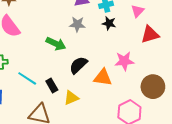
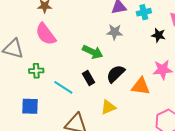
black star: (109, 23) -> (158, 35), moved
black rectangle: (52, 86) -> (88, 78), moved

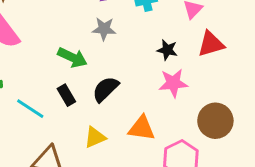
black star: (158, 35) -> (167, 50), moved
orange triangle: (141, 86) -> (142, 128), moved

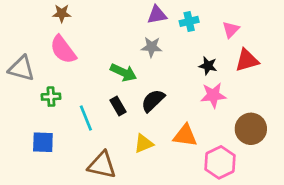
cyan line: (30, 109) -> (86, 118), turned 35

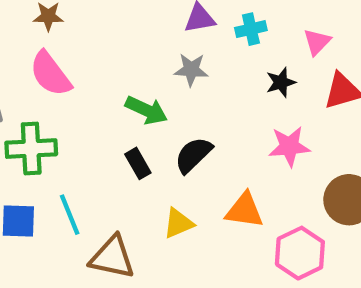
black star: (208, 66) -> (281, 82), moved, turned -30
green cross: (51, 97) -> (31, 149), size x1.6
cyan line: (86, 118) -> (70, 215), moved

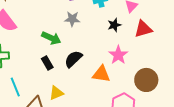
pink star: (289, 146) -> (118, 55), turned -30
orange triangle: (244, 210) -> (101, 74), moved
yellow triangle: (178, 223) -> (56, 93), moved

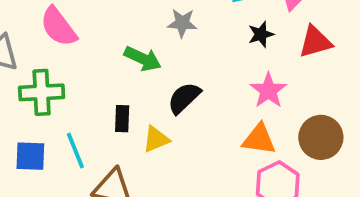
black rectangle: (47, 63) -> (122, 119), moved, turned 32
orange triangle: (101, 74) -> (259, 139), moved
yellow triangle: (56, 93) -> (156, 139), moved

